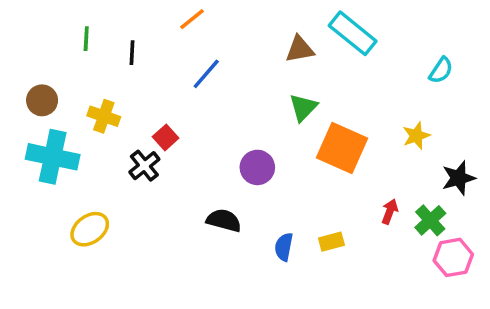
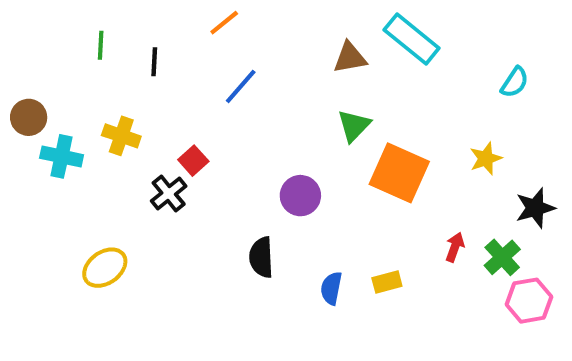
brown circle: (42, 100) -> (29, 117), moved
cyan cross: (53, 157) -> (62, 156), moved, size x0.7
black semicircle: (224, 220) -> (261, 257), turned -108

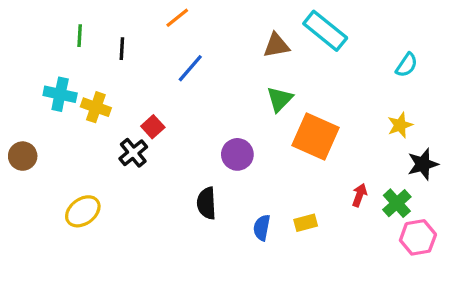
brown circle: (29, 117) -> (23, 156), moved
cyan cross: (62, 156) -> (60, 94), moved
yellow star: (486, 159) -> (400, 125), moved

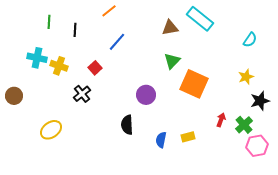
red square: (153, 127) -> (95, 68), moved

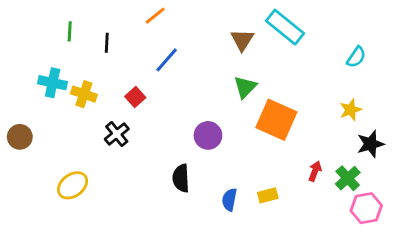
brown triangle: (170, 28) -> (242, 40), turned -48

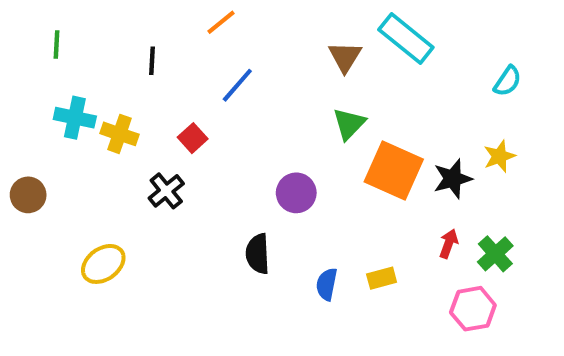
green line: (70, 31) -> (57, 45), moved
black star: (371, 144) -> (453, 179), moved
pink hexagon: (366, 208) -> (473, 309), moved

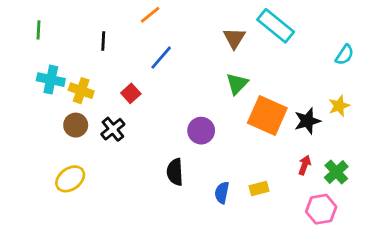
brown circle: (28, 195) -> (76, 125), moved

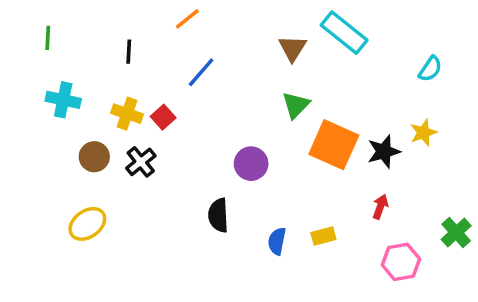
yellow cross: (81, 91) -> (127, 114), moved
green cross: (336, 172) -> (456, 233), moved

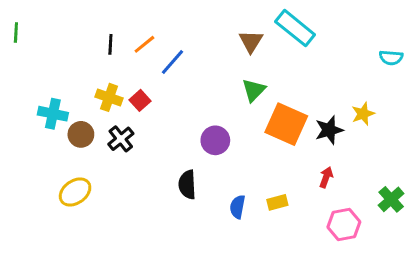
orange line: (187, 19) -> (144, 44), moved
green line: (48, 38) -> (16, 32), moved
cyan semicircle: (430, 69) -> (391, 58), moved, turned 60
cyan cross: (63, 100) -> (53, 114), moved

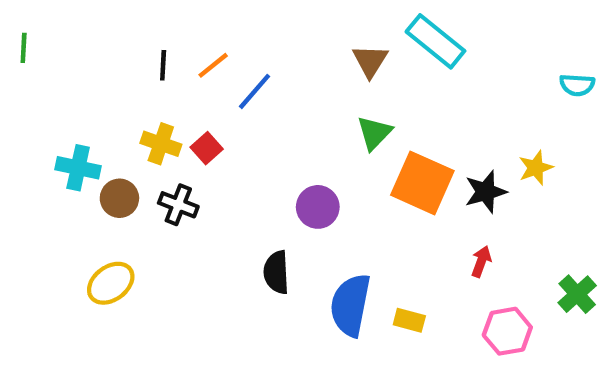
black cross: (121, 139) -> (178, 205), turned -30
yellow rectangle: (277, 202) -> (409, 320), moved, turned 30
blue semicircle: (237, 207) -> (350, 305), size x1.8

